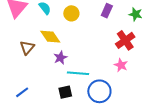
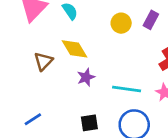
yellow circle: (71, 13) -> (121, 23), moved
cyan line: (78, 73) -> (127, 89), moved

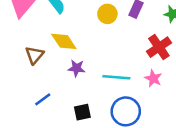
purple star: (86, 77) -> (76, 68), turned 30
blue line: (33, 119) -> (43, 99), moved

